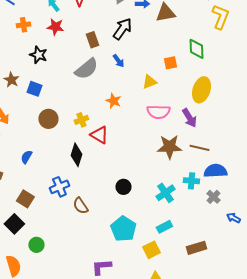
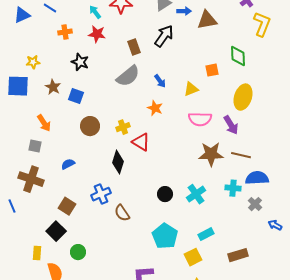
blue arrow: (118, 61) -> (160, 81), moved
blue semicircle: (26, 157) -> (68, 164), turned 32
cyan cross: (165, 193) -> (196, 194), moved

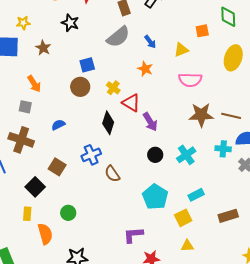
blue square: (76, 96) -> (87, 65), moved, turned -35
purple arrow: (231, 125) -> (150, 122), moved
yellow cross: (123, 127) -> (113, 88), turned -32
black square: (56, 231) -> (35, 187), moved

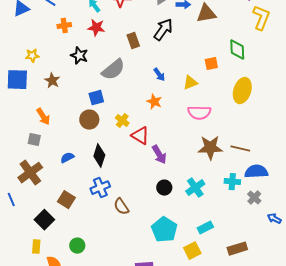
gray semicircle: (118, 37) -> (113, 70), moved
black diamond: (108, 123) -> (99, 156), moved
brown cross: (21, 140) -> (30, 173), turned 35

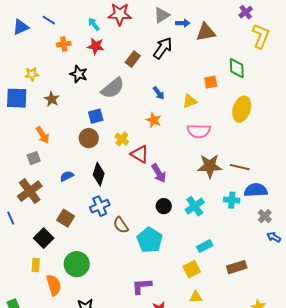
brown rectangle: (133, 41) -> (133, 59), turned 56
gray square: (34, 140) -> (34, 158), turned -32
gray cross: (254, 198) -> (265, 216), moved
cyan pentagon: (164, 230) -> (150, 240), moved
green circle: (77, 246) -> (77, 264), size x1.6

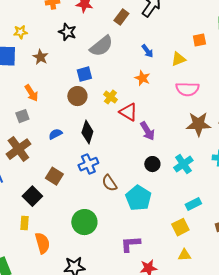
green circle: (77, 264) -> (84, 222), moved

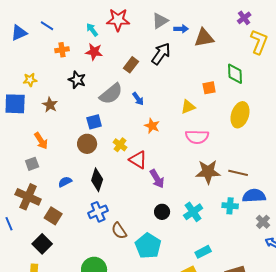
blue arrow: (147, 51) -> (138, 99), moved
brown cross: (18, 149) -> (28, 197), turned -30
brown square: (54, 176) -> (53, 216), moved

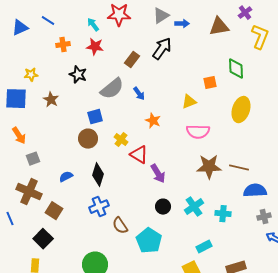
brown triangle: (204, 38) -> (219, 27), moved
orange arrow: (41, 141) -> (19, 136), moved
cyan cross: (230, 206) -> (223, 214), moved
gray cross: (263, 222) -> (264, 217), turned 32

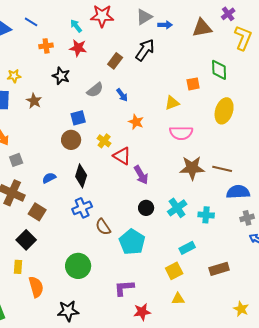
gray semicircle: (112, 89) -> (95, 90), size x0.7

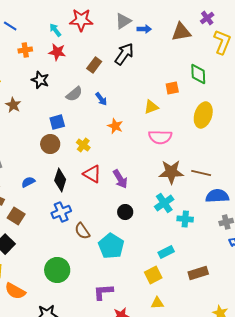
red triangle: (122, 156) -> (92, 174), moved
cyan cross: (177, 208) -> (164, 203), moved
orange semicircle: (36, 287) -> (15, 291), turned 135

